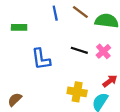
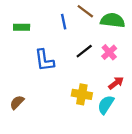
blue line: (55, 13) -> (64, 22), moved
black line: (79, 50) -> (84, 51), turned -56

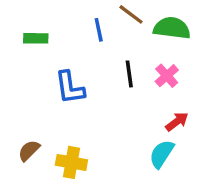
black line: (84, 51) -> (129, 74), turned -60
yellow cross: (82, 94) -> (71, 162), moved

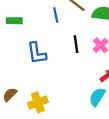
yellow cross: (71, 162) -> (38, 102), turned -30

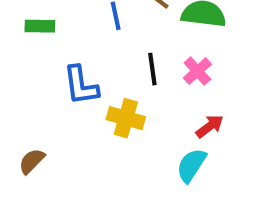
yellow cross: (38, 102) -> (126, 118), moved, turned 36

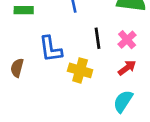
red arrow: (210, 126) -> (127, 68), moved
brown semicircle: (32, 161) -> (17, 68), moved, turned -30

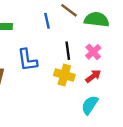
yellow cross: (80, 70) -> (64, 75), moved

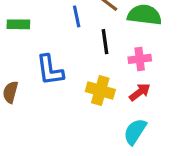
black line: (68, 51) -> (105, 42), moved
pink cross: (93, 52) -> (140, 59), turned 35

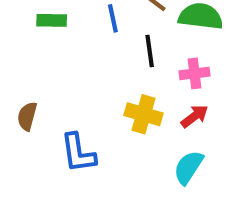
green rectangle: (18, 24) -> (52, 20), moved
blue L-shape: (50, 70) -> (78, 153), moved

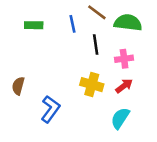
blue L-shape: (78, 153) -> (50, 109), turned -136

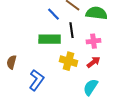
blue line: (72, 24) -> (54, 14), turned -32
green rectangle: (34, 25) -> (50, 39), moved, size x1.5

